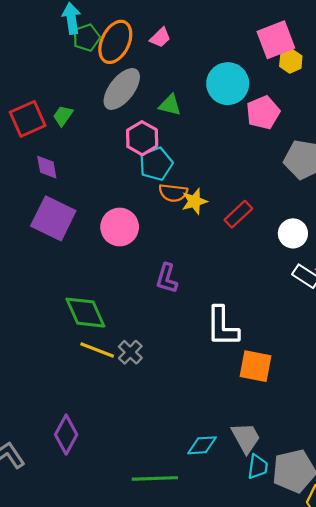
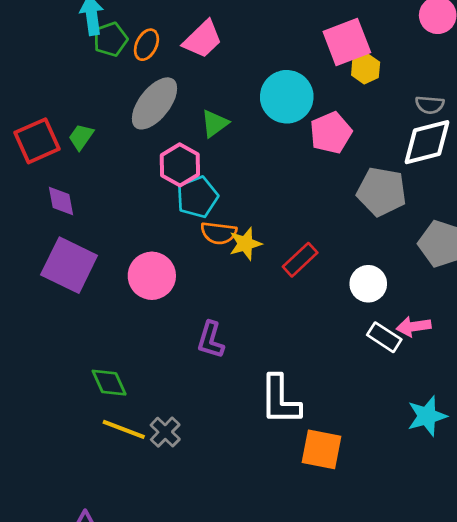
pink trapezoid: (160, 38) -> (203, 39), size x1.5
orange ellipse: (115, 42) -> (146, 45), size x0.6
green triangle: (170, 105) -> (215, 123), turned -50
green diamond: (85, 313) -> (109, 383), size x0.7

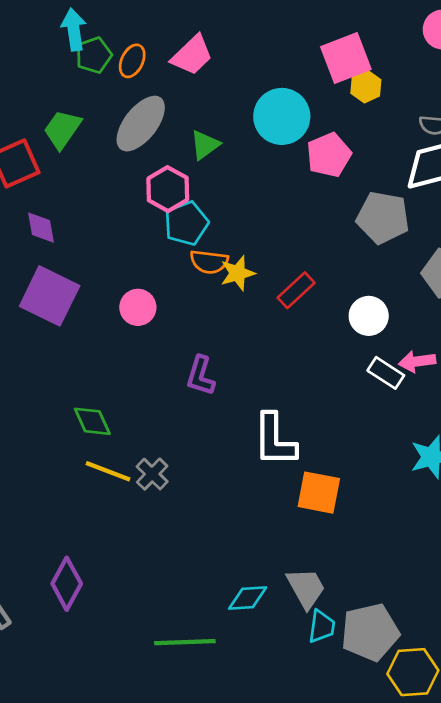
green trapezoid: (81, 137) -> (62, 129), moved, size x1.4
pink circle: (152, 276) -> (138, 307), size x0.7

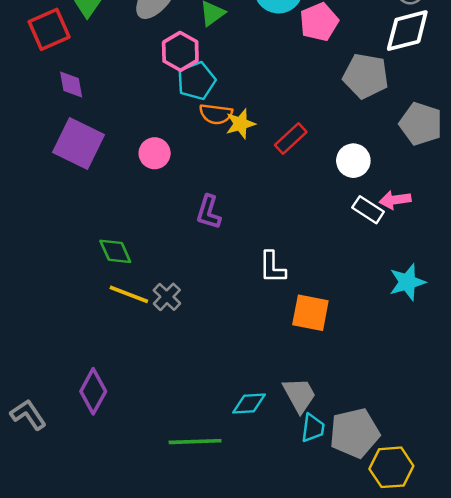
white L-shape: (275, 440) -> (272, 267), size x0.7

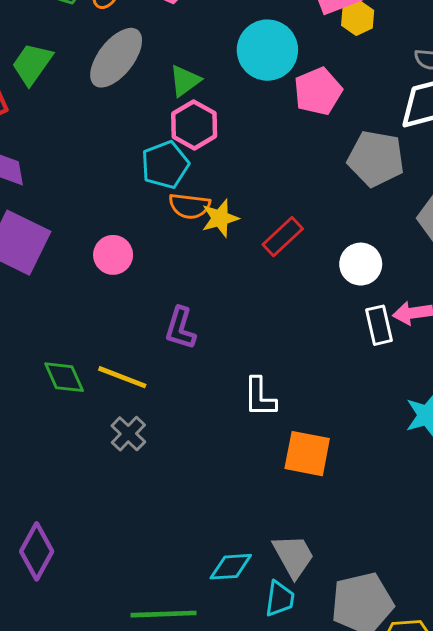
pink hexagon: (180, 51) -> (194, 125), moved
white rectangle: (368, 210) -> (379, 325), turned 44
yellow line: (129, 294) -> (122, 377), moved
cyan trapezoid: (313, 428) -> (280, 599), moved

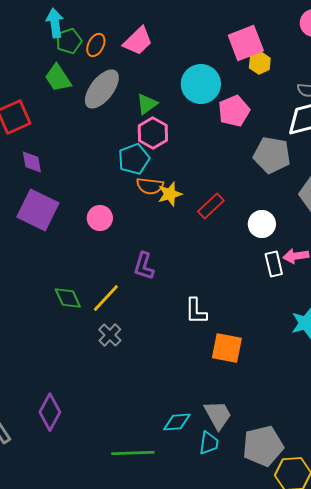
green trapezoid: (32, 64) -> (58, 78), moved, turned -68
yellow line: (122, 377) -> (106, 298), turned -68

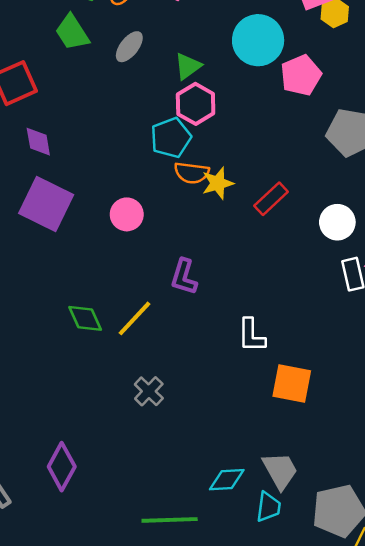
gray ellipse: (102, 89) -> (129, 47), size x0.6
gray cross: (110, 335) -> (149, 391), moved

